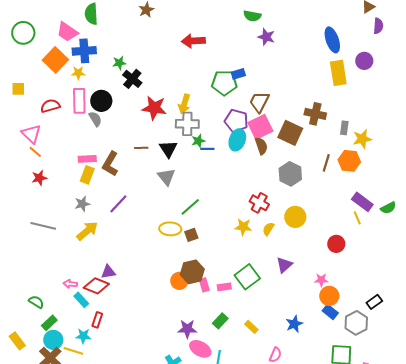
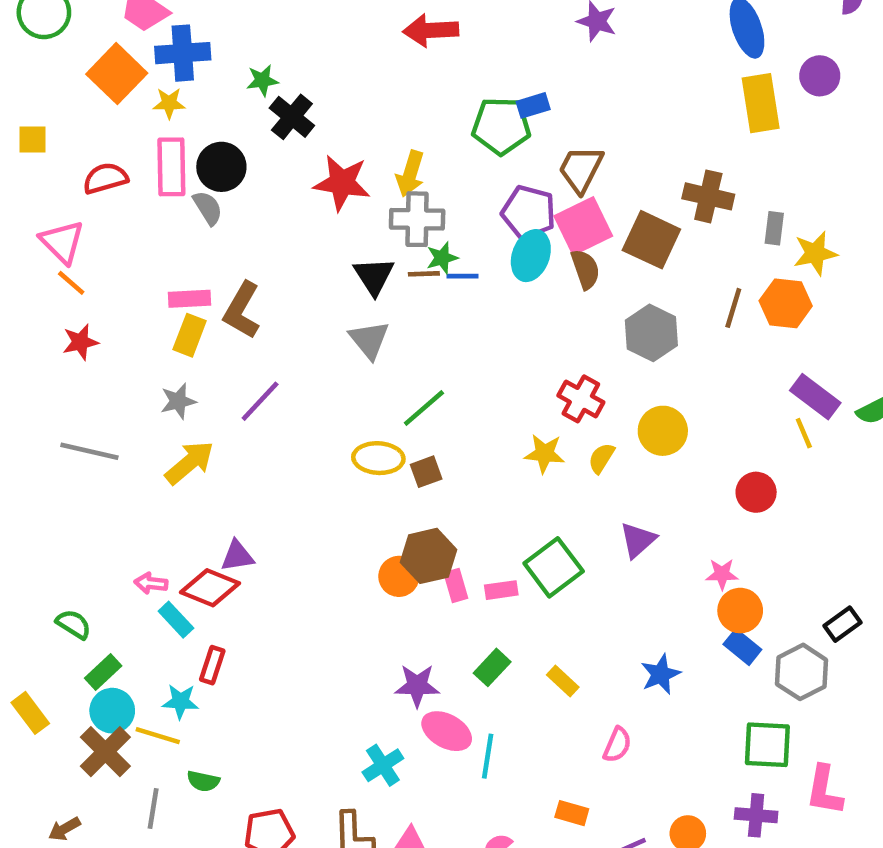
brown line: (141, 148) -> (424, 274), moved

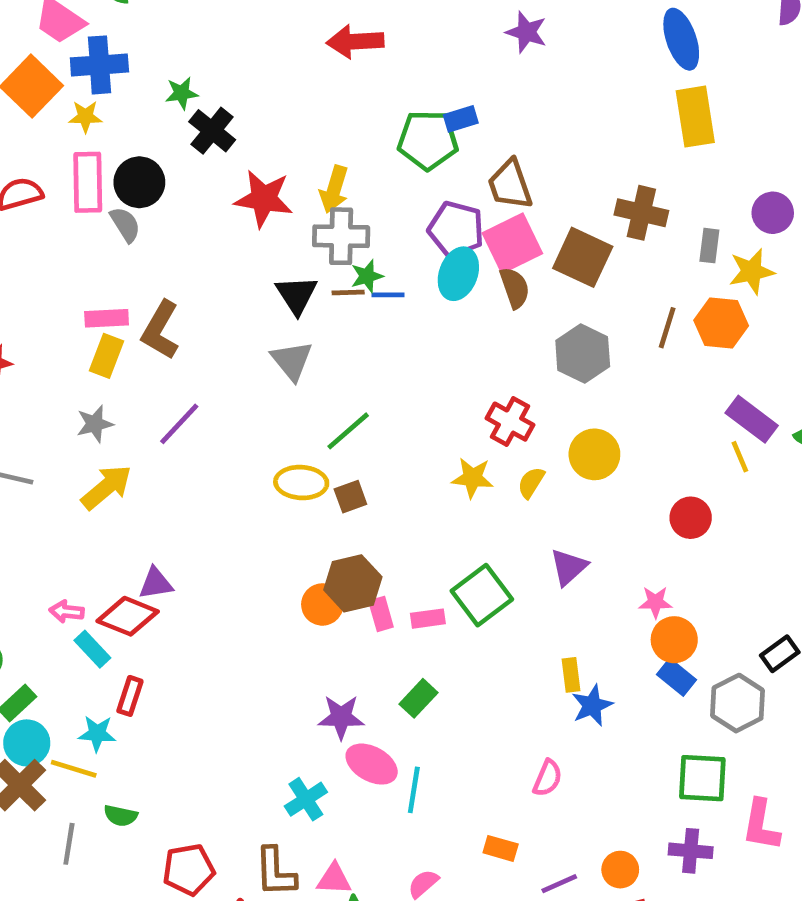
purple circle: (820, 76) -> (773, 213), moved
brown trapezoid: (581, 169) -> (510, 185), turned -46
yellow rectangle: (563, 681) -> (571, 675), moved, turned 40

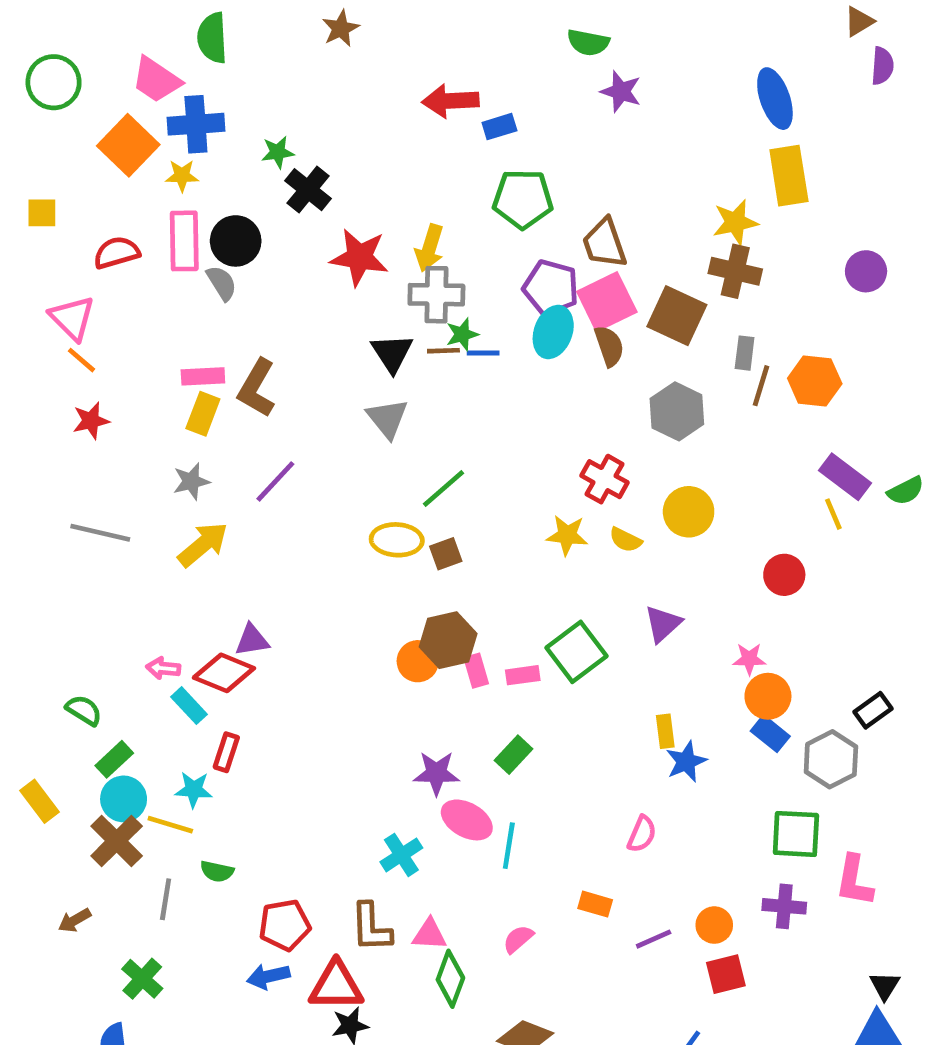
blue rectangle: (461, 119) -> (499, 127), moved
gray rectangle: (709, 246) -> (745, 353), moved
yellow star: (752, 271) -> (735, 222), moved
yellow semicircle: (531, 483) -> (626, 540), turned -96

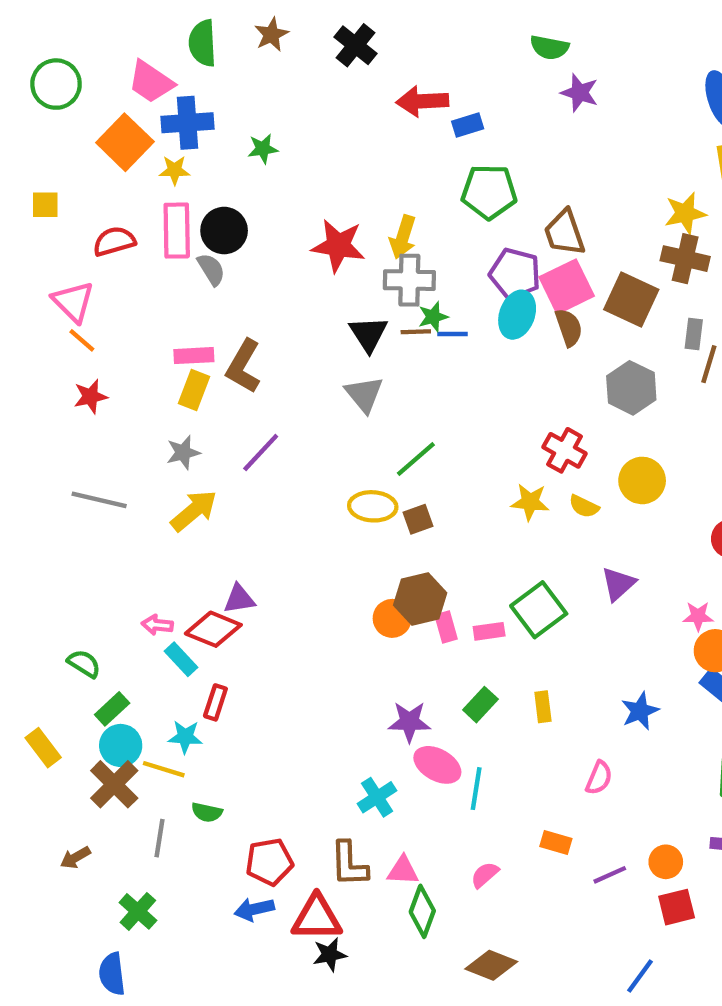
brown star: (341, 29) -> (271, 34), moved
black cross: (308, 190) -> (356, 45), moved
yellow rectangle: (665, 731) -> (543, 707), moved

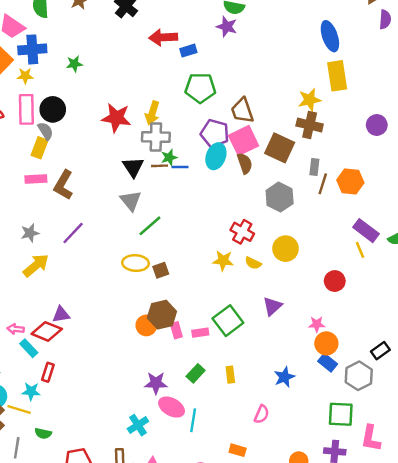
purple star: (580, 93) -> (227, 27), moved
yellow rectangle: (194, 390) -> (40, 148), moved
green line: (416, 459) -> (150, 226), moved

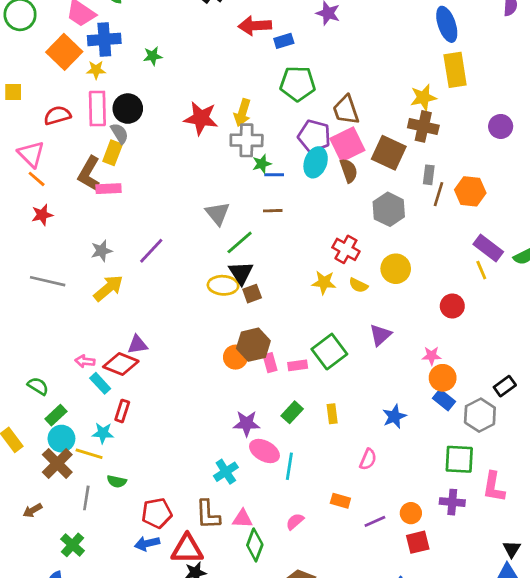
brown line: (160, 166) -> (273, 211), moved
black triangle: (133, 167) -> (241, 273), moved
brown L-shape: (64, 185) -> (89, 173), moved

